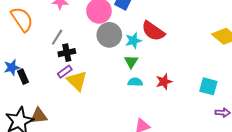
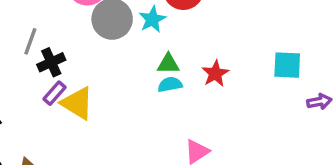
green triangle: (131, 62) -> (168, 64), moved, turned -48

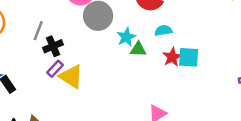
cyan star: (152, 19) -> (126, 37), moved
cyan square: (287, 65) -> (189, 57), moved
cyan semicircle: (170, 84) -> (163, 31), moved

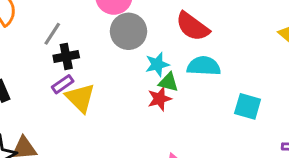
cyan semicircle: (163, 31) -> (204, 66), size x1.5
red star: (172, 57) -> (160, 99), moved
cyan square: (189, 57) -> (248, 106), moved

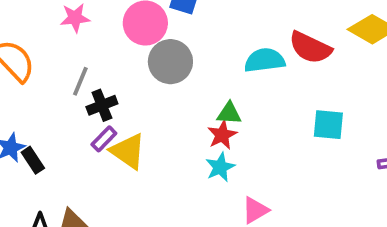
red semicircle: (193, 26) -> (310, 48), moved
cyan star: (157, 64) -> (220, 167), moved
cyan semicircle: (204, 66) -> (265, 60), moved

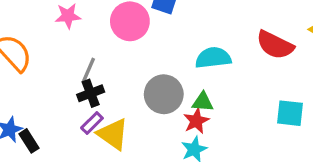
cyan semicircle: (265, 60) -> (213, 58), moved
gray circle: (170, 62) -> (164, 94), moved
gray line: (80, 81) -> (88, 70), moved

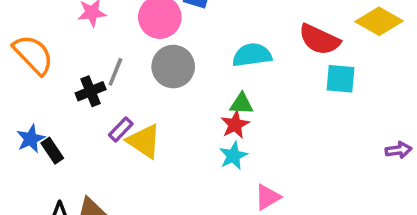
black cross: (91, 93) -> (91, 91), moved
gray circle: (164, 94) -> (173, 67), moved
cyan square: (290, 113) -> (341, 79), moved

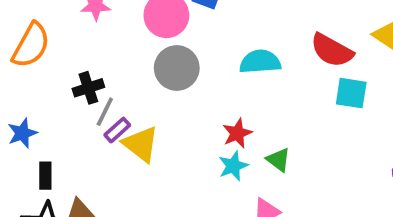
orange semicircle: (33, 55) -> (31, 45), turned 69
gray line: (115, 72) -> (105, 112), moved
green triangle: (242, 104) -> (279, 160), moved, turned 30
black rectangle: (52, 151) -> (45, 176), moved, turned 30

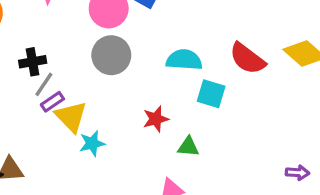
cyan square: (351, 93) -> (211, 94), moved
green triangle: (279, 160) -> (188, 147), turned -40
cyan star: (233, 166) -> (92, 143), moved

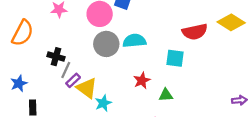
red semicircle: (247, 59) -> (195, 32), turned -40
cyan semicircle: (184, 60) -> (134, 41), moved
black cross: (33, 62) -> (56, 57), turned 35

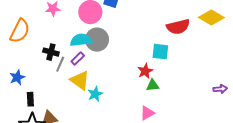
cyan semicircle: (134, 41) -> (81, 40), moved
purple rectangle: (73, 80) -> (78, 58), moved
red star: (142, 81) -> (145, 71), moved

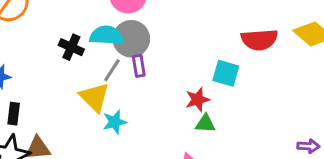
black cross: (51, 52) -> (71, 47), moved
purple rectangle: (78, 58) -> (139, 66), moved, turned -64
gray line: (60, 64) -> (112, 70), moved

